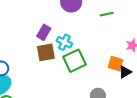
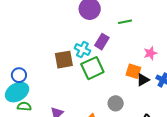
purple rectangle: (44, 32) -> (102, 42), moved

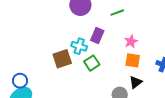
pink star: (150, 53) -> (131, 41), moved
green square: (92, 68) -> (92, 63), size x0.7
black triangle: (143, 80) -> (136, 82), moved

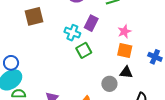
brown square: (62, 59) -> (34, 16), moved
black triangle: (136, 82) -> (126, 72), turned 40

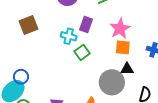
pink star: (124, 31) -> (120, 29), size x1.5
blue circle: (11, 63) -> (21, 77), moved
gray circle: (109, 84) -> (112, 82), size x1.6

